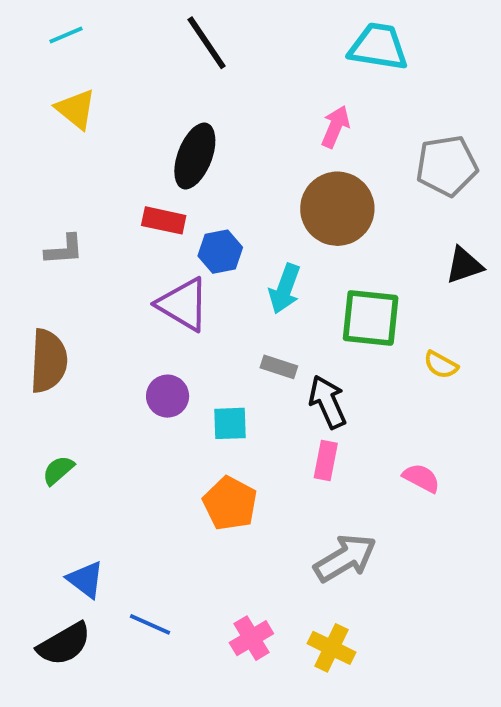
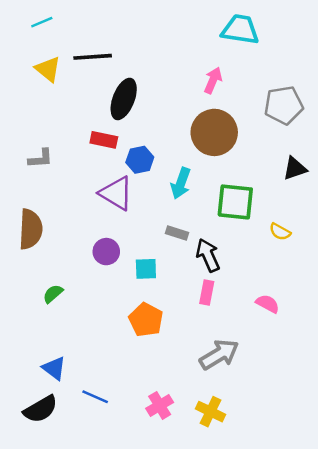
black line: (207, 43) -> (93, 57), moved, turned -60
green semicircle: (58, 470) -> (53, 294), moved

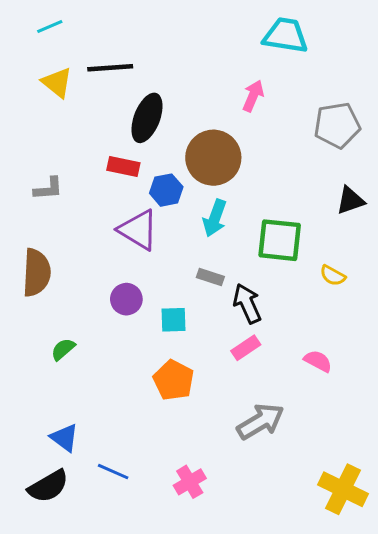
brown circle: (214, 132) -> (213, 158), moved
pink rectangle: (207, 292) -> (246, 348), turned 45
yellow cross: (210, 412) -> (343, 489), moved, size x1.4

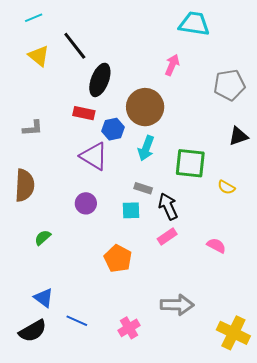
black line: (110, 68) -> (75, 46), turned 56
cyan square: (174, 320) -> (131, 210), moved
gray arrow: (260, 421) -> (177, 305), moved, turned 32

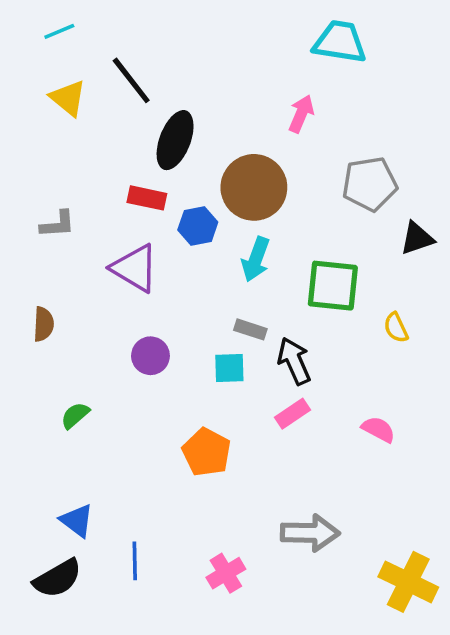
gray pentagon: (229, 85) -> (370, 184), moved
purple triangle: (94, 156) -> (135, 268), moved
brown semicircle: (25, 185) -> (44, 324), size x0.6
yellow semicircle: (226, 187) -> (396, 328), turned 36
blue line: (77, 321) -> (135, 561), turned 65

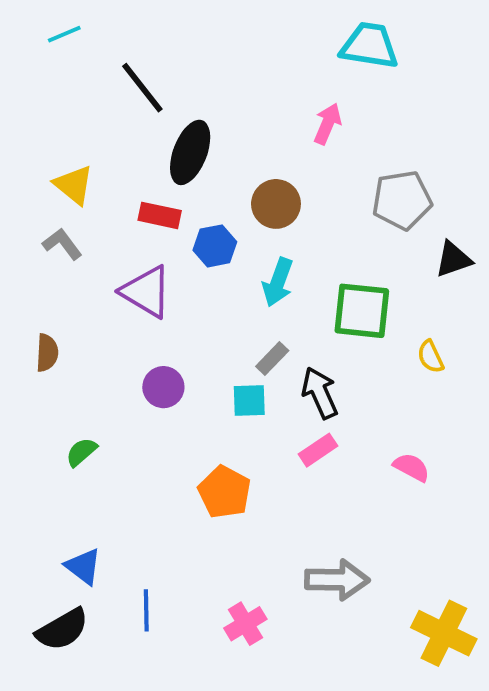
yellow triangle: (68, 98) -> (74, 185), moved
brown circle: (254, 187) -> (276, 204), size x0.7
gray L-shape: (58, 224) -> (62, 244), turned -123
gray rectangle: (250, 329) -> (272, 358), turned -64

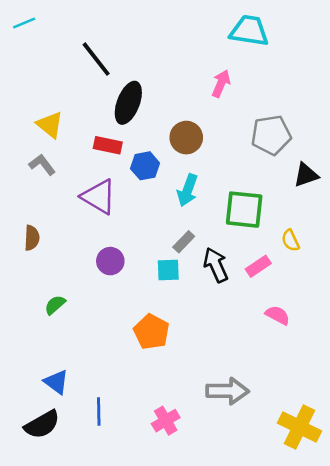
cyan line: (64, 34) -> (24, 23), moved
pink rectangle: (318, 450) -> (258, 266), moved

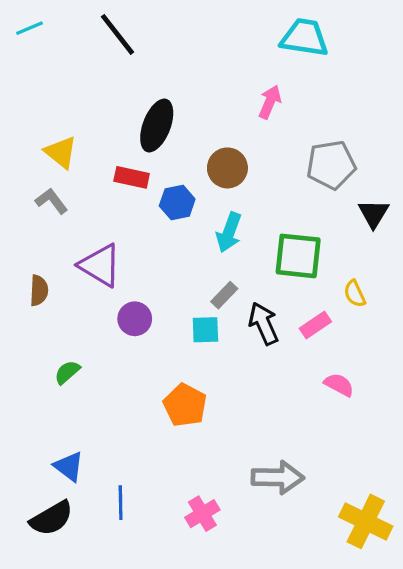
black line: (96, 59) -> (117, 34), moved
black triangle: (306, 175) -> (374, 214), turned -40
purple triangle: (99, 197) -> (100, 265), moved

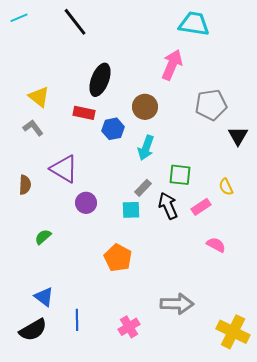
pink arrow: (270, 102) -> (172, 65), size x1.4
green square: (298, 256) -> (180, 175), moved, size x0.7

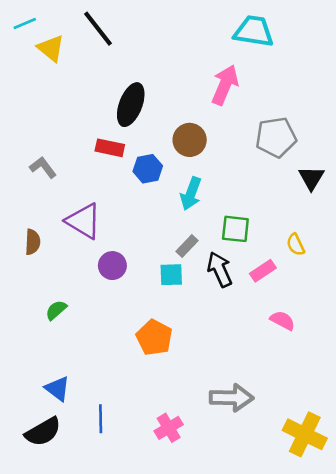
yellow triangle: (39, 97) -> (51, 48), moved

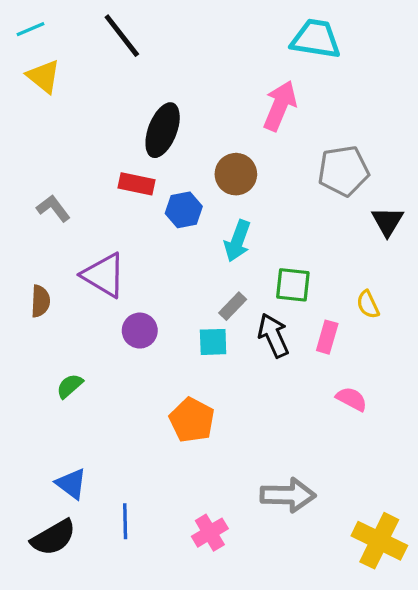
yellow triangle: (51, 48) -> (44, 76), moved
pink rectangle: (263, 271) -> (327, 337), turned -40

